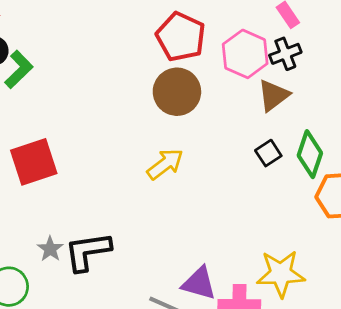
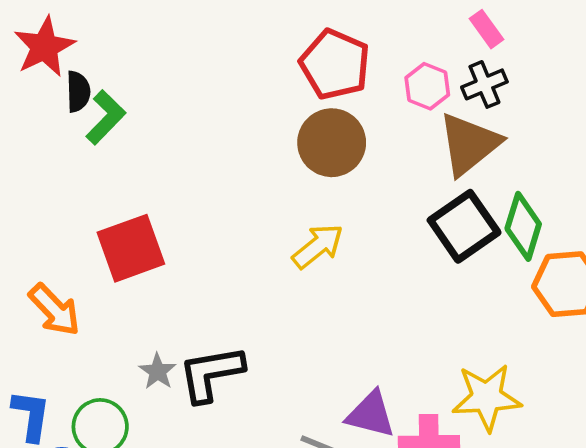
pink hexagon: (245, 54) -> (427, 86), size x0.7
brown triangle: (273, 95) -> (469, 144), size x1.4
black square: (268, 153) -> (464, 226), size x1.8

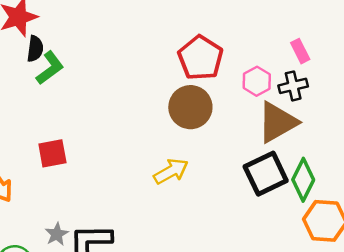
red square: (131, 248) -> (52, 153), size x0.7

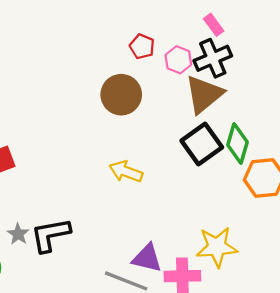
red pentagon: (201, 58) -> (142, 46), moved, size x0.6
black cross: (293, 86) -> (213, 58), size x1.4
yellow arrow: (171, 171) -> (126, 172), moved, turned -120

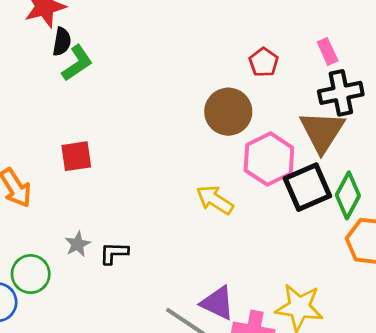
pink rectangle: (214, 25) -> (328, 51), moved
pink hexagon: (178, 60) -> (269, 159), moved, size x1.6
brown triangle: (204, 94) -> (322, 132), turned -30
black L-shape: (50, 235) -> (114, 253), size x0.6

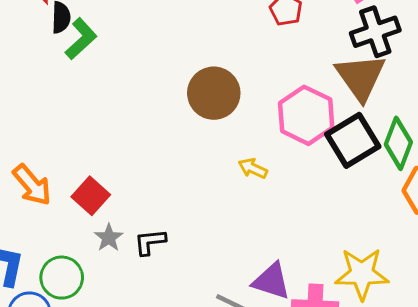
brown circle: (228, 112) -> (214, 93), moved
red square: (76, 156) -> (91, 196), moved, turned -32
yellow arrow: (215, 200) -> (253, 168), size x0.7

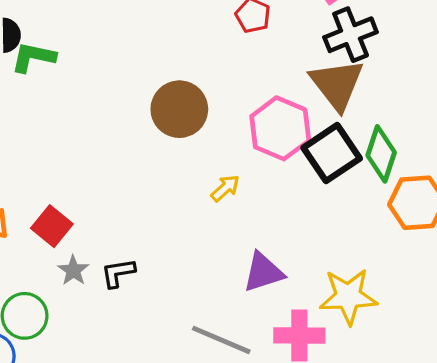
green L-shape: (81, 39) -> (33, 57), turned -123
yellow arrow: (253, 168) -> (225, 188), turned 116
purple triangle: (271, 281) -> (263, 272), moved, turned -33

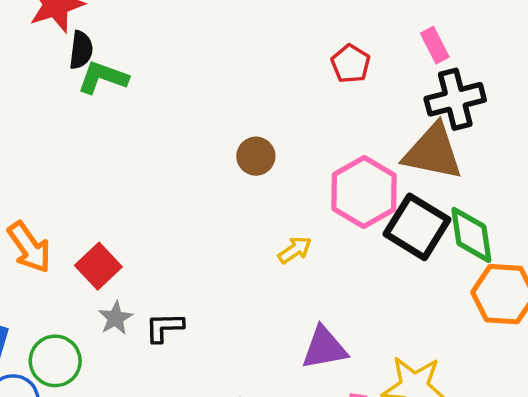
brown triangle: (337, 84) -> (433, 152), turned -48
brown circle: (179, 109) -> (256, 156), size x0.6
black square: (332, 153) -> (417, 227), turned -32
green diamond: (381, 154) -> (471, 235), turned -34

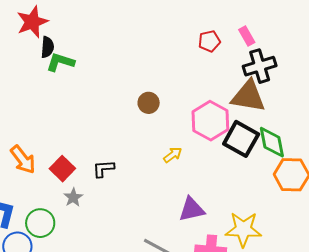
red pentagon: (351, 64) -> (209, 41), moved, turned 30
black L-shape: (164, 327) -> (103, 169), moved

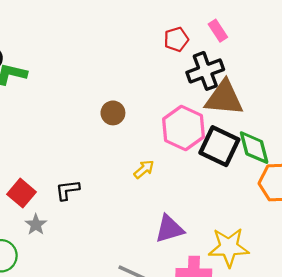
black cross: (260, 66) -> (205, 71), moved

